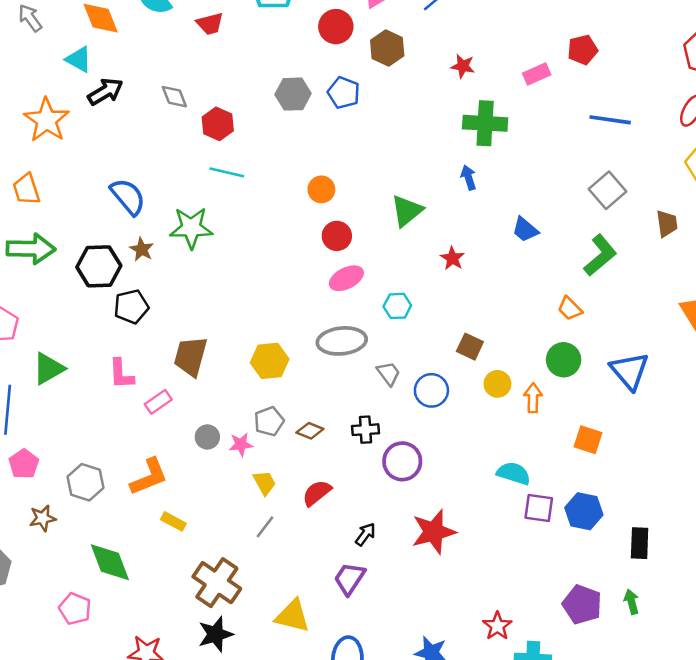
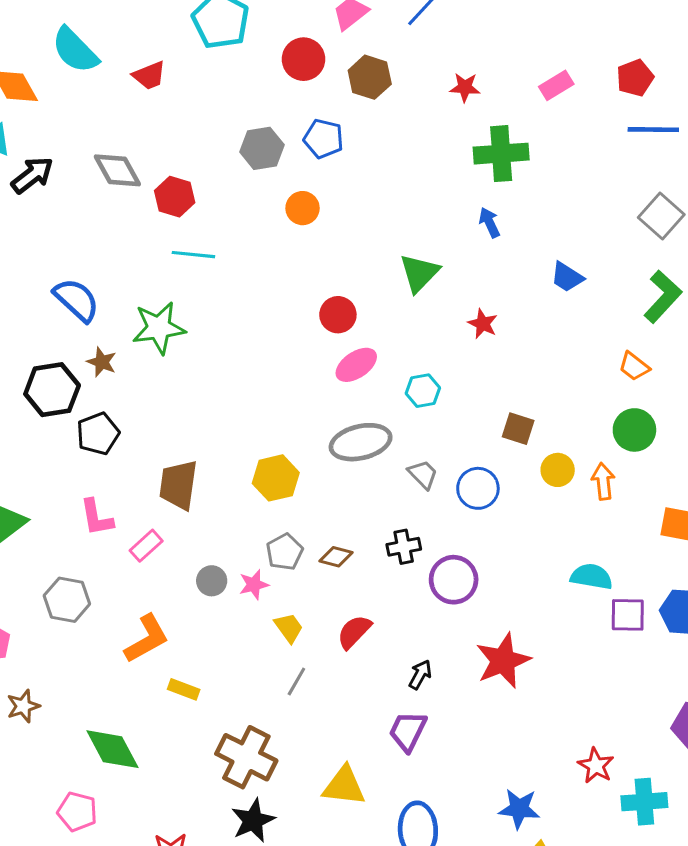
red pentagon: (583, 50) -> (635, 78), moved
gray diamond: (174, 97) -> (117, 170), size x1.4
orange circle: (321, 189) -> (303, 208), moved
gray hexagon: (86, 482) -> (67, 600), moved

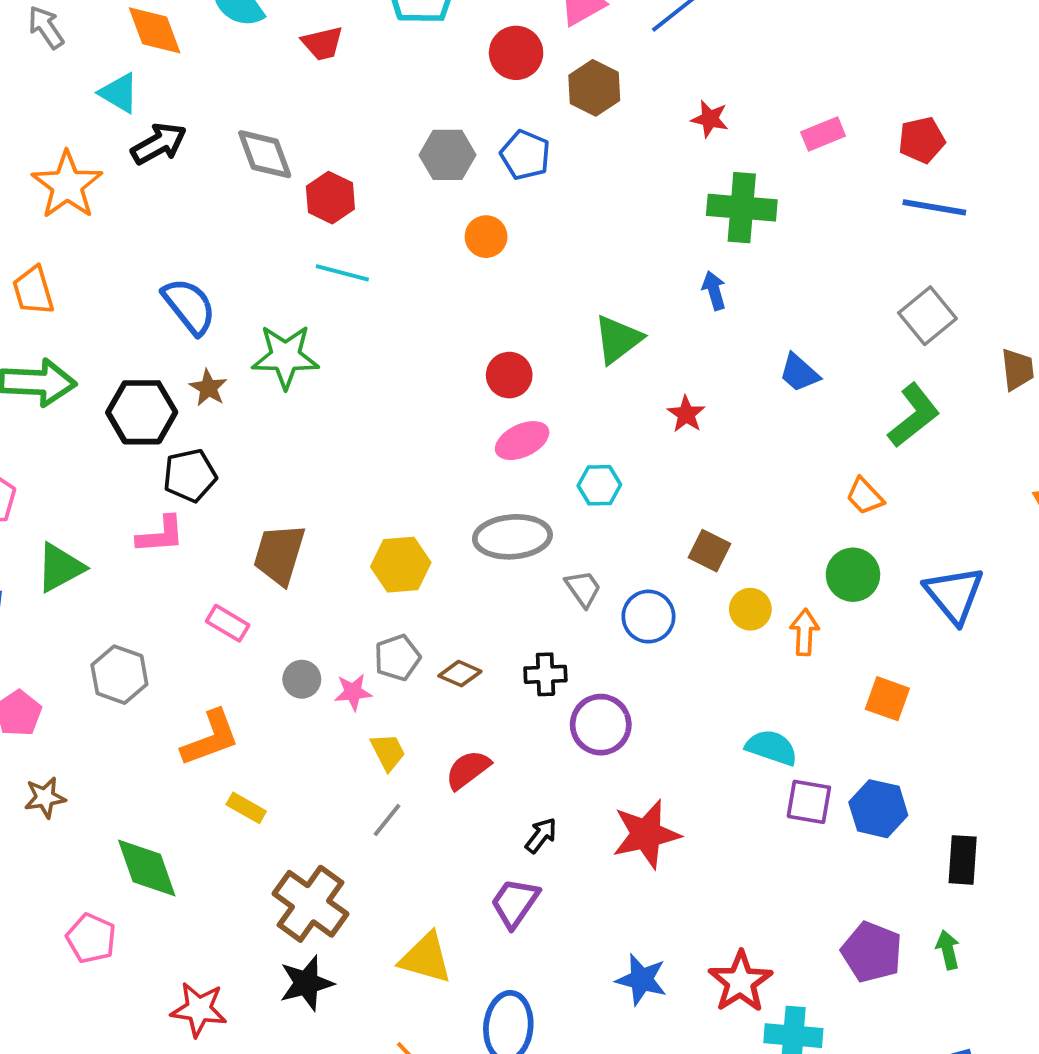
pink L-shape: (96, 517) -> (161, 535), moved, turned -93
pink rectangle: (146, 546) -> (228, 623), turned 64
red star: (596, 766) -> (740, 982), size x1.4
blue star: (519, 809) -> (641, 980), moved

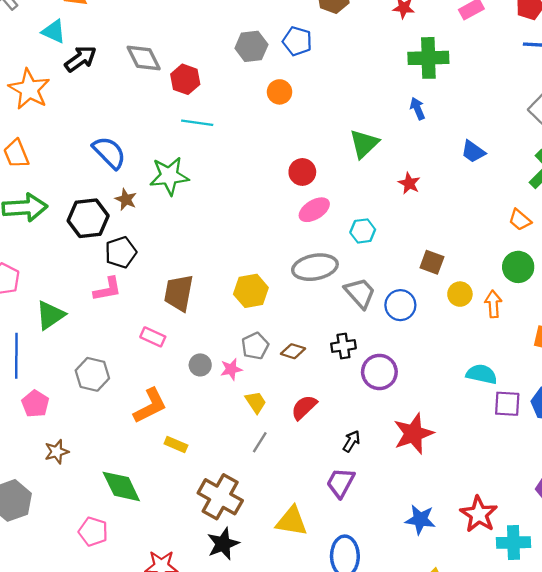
gray trapezoid: (583, 589) -> (360, 293), size x1.4

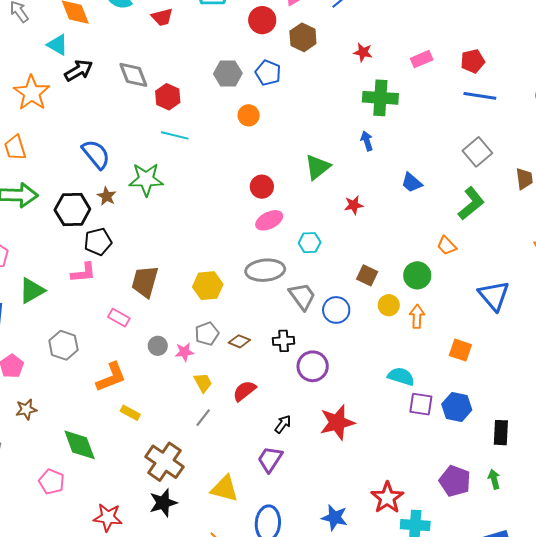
red star: (409, 183) -> (354, 205), turned 30
green circle: (518, 267) -> (417, 275), moved
blue star: (420, 520) -> (335, 518), moved

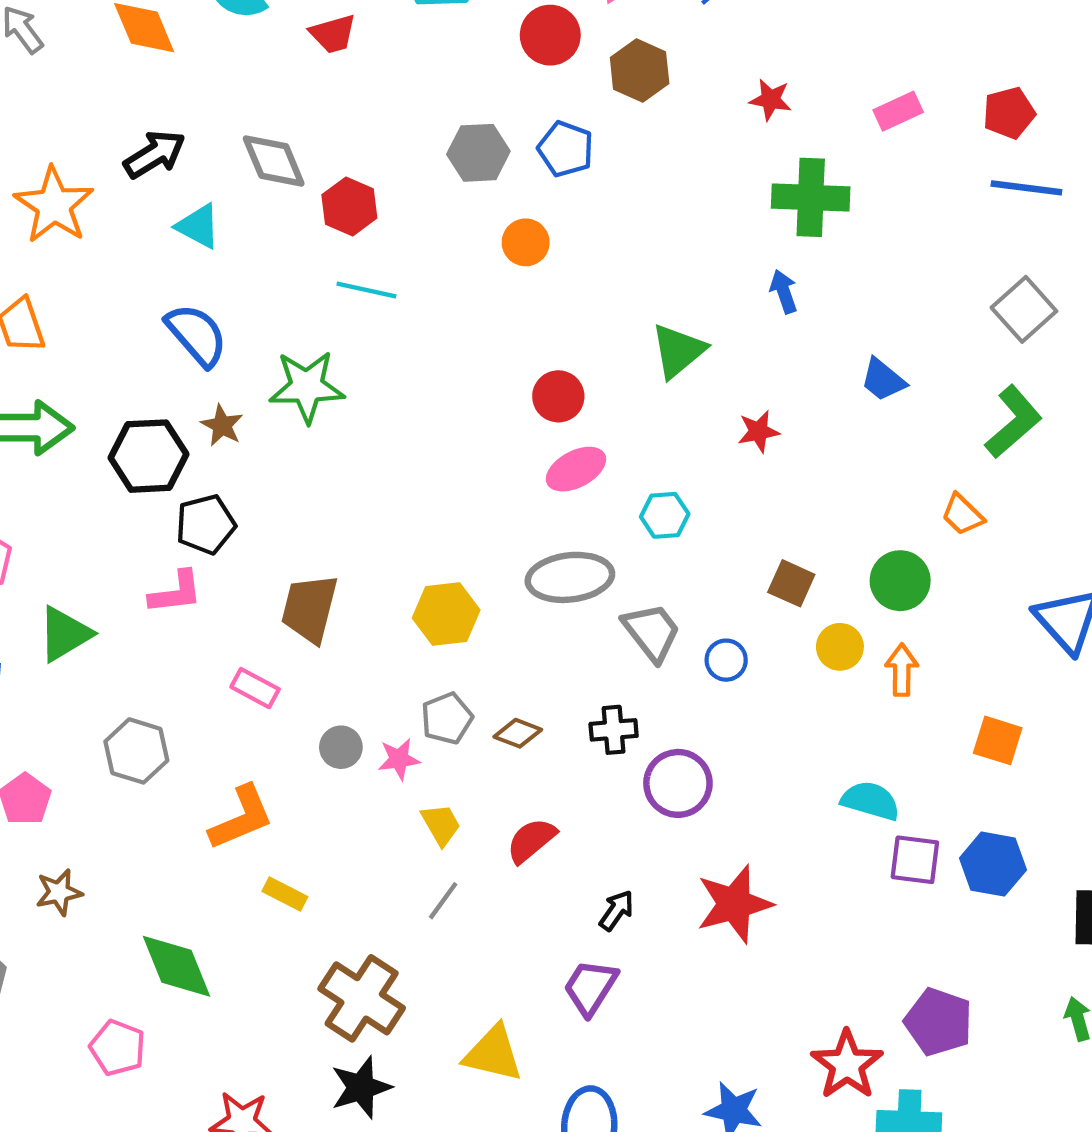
cyan triangle: (58, 45) -> (198, 226), moved
blue circle: (336, 310) -> (726, 660), size x0.7
purple pentagon: (455, 481) -> (938, 1022), moved

